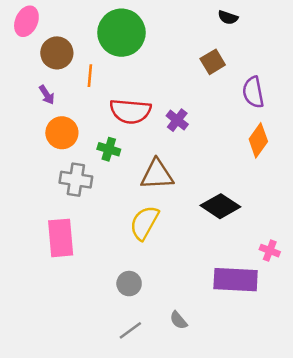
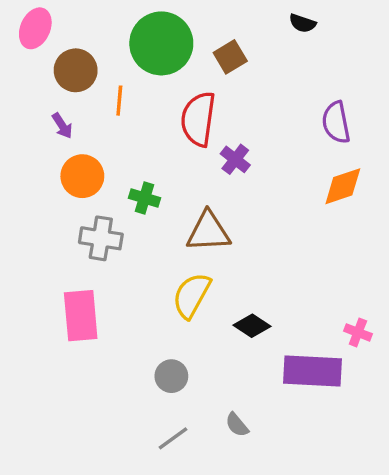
brown square: (213, 62) -> (230, 57), moved
red semicircle: (130, 111) -> (198, 119), moved, turned 93
orange diamond: (258, 140) -> (343, 186), turned 36
black diamond: (220, 206) -> (252, 326), moved, size x0.7

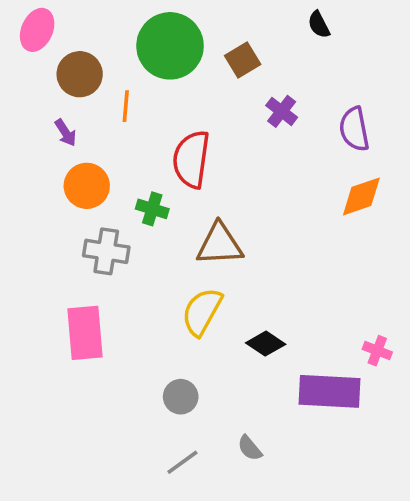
black semicircle: (302, 23) -> (319, 25), turned 44
red semicircle: (198, 119) -> (191, 159), moved
purple cross: (235, 159) -> (282, 111), moved

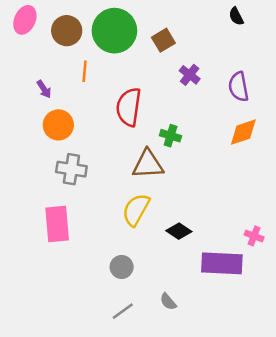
black semicircle: (319, 25) -> (236, 16), moved
brown circle: (80, 74) -> (67, 31), moved
green cross: (152, 209) -> (171, 136), moved

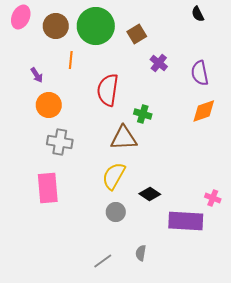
gray circle: (122, 267) -> (116, 212), moved
gray semicircle: (168, 302) -> (141, 253), turned 49

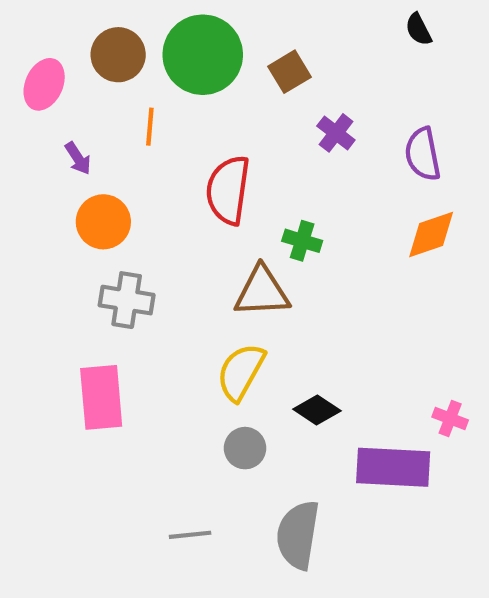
pink ellipse: (21, 17) -> (44, 84), moved
gray semicircle: (141, 253) -> (298, 535), size x2.0
gray line: (103, 261) -> (190, 535), moved, turned 30

